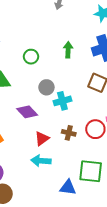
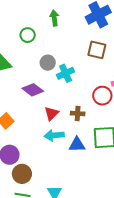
green arrow: (68, 50) -> (54, 18), moved
brown cross: (69, 133) -> (78, 114), moved
blue triangle: (68, 187) -> (77, 145), moved

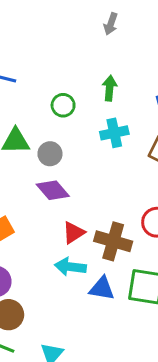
gray circle: (48, 63) -> (50, 154), moved
cyan cross: (66, 73) -> (114, 133), moved
brown cross: (78, 114) -> (113, 241), size x1.6

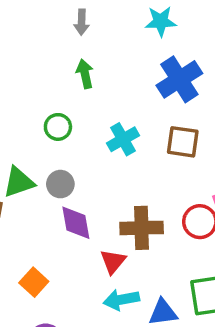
green arrow: (110, 88) -> (85, 74), moved
purple diamond: (53, 190) -> (76, 223), turned 48
brown cross: (113, 241) -> (142, 228), moved

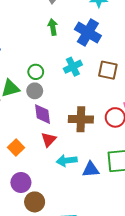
blue cross: (179, 79) -> (88, 32), moved, turned -30
green circle: (58, 127) -> (36, 72), moved
red triangle: (113, 262) -> (49, 140), moved

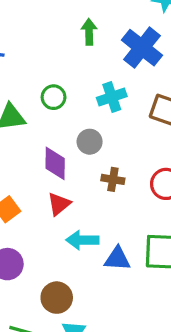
gray circle: (35, 91) -> (90, 142), moved
brown cross: (81, 119) -> (113, 179), size x0.6
brown circle: (35, 202) -> (57, 298), moved

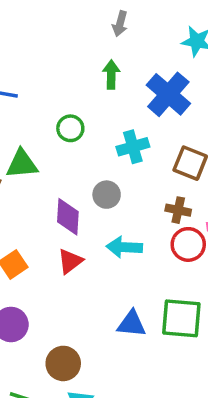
green circle: (54, 97) -> (70, 128), moved
brown cross: (113, 179) -> (178, 210), moved
cyan arrow: (82, 240) -> (124, 247), moved

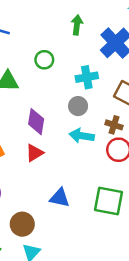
gray circle: (107, 195) -> (78, 106), moved
cyan arrow: (124, 247) -> (82, 136), moved
blue triangle: (131, 324) -> (60, 198), moved

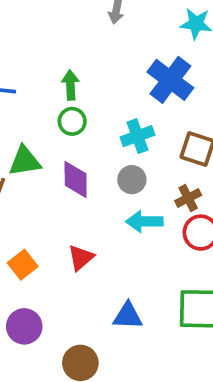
green arrow: (77, 25) -> (70, 85), moved
purple diamond: (36, 122) -> (76, 179), moved
brown cross: (114, 125) -> (188, 198), turned -35

